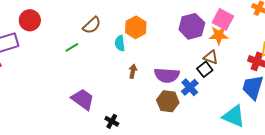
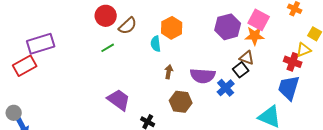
red circle: (30, 20) -> (106, 16), moved
brown hexagon: (168, 101) -> (181, 102), moved

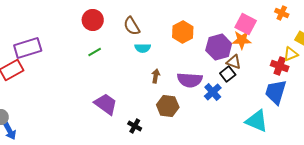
brown semicircle: (128, 26) -> (132, 26), moved, turned 102
purple hexagon: (228, 27) -> (219, 47), moved
orange hexagon: (172, 28) -> (183, 32), moved
cyan semicircle: (156, 44) -> (143, 48), turned -84

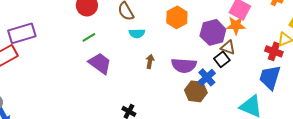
purple trapezoid: (106, 104) -> (100, 63), moved
brown hexagon: (168, 106) -> (196, 91), moved

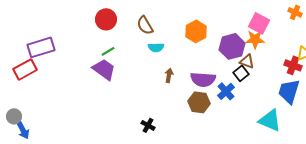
purple trapezoid: (100, 63) -> (104, 69), moved
brown hexagon: (196, 91) -> (199, 102), moved

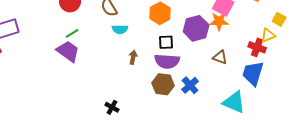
brown triangle: (247, 61) -> (220, 57), moved
black square: (241, 73) -> (166, 42), moved, turned 35
blue cross: (226, 91) -> (190, 85), moved

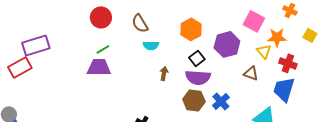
orange star: (219, 21) -> (277, 37), moved
yellow triangle: (268, 35) -> (264, 51), moved, turned -49
black square: (166, 42) -> (197, 58), turned -35
purple trapezoid: (68, 51) -> (99, 67), turned -35

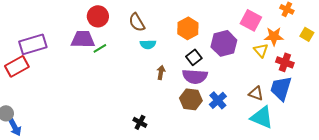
purple trapezoid: (99, 67) -> (83, 39), moved
brown triangle: (251, 73) -> (256, 93), moved

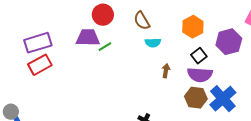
red rectangle: (17, 66) -> (40, 65), moved
blue cross: (218, 100) -> (223, 99), size x1.5

